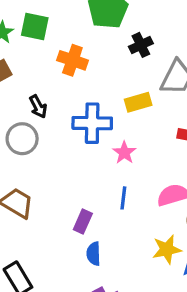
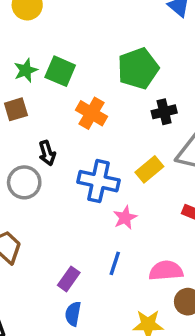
yellow rectangle: (138, 102) -> (149, 169), turned -35

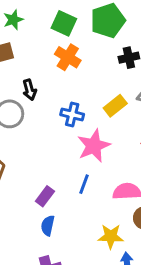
green square: (60, 71) -> (64, 23), moved
blue cross: (98, 181) -> (72, 114), size x0.7
pink star: (125, 218) -> (94, 146), size x1.6

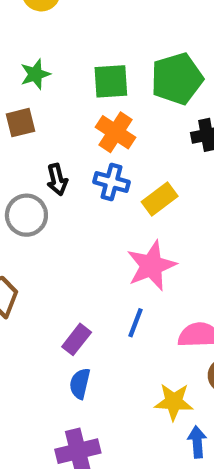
green square: (64, 23) -> (111, 81), turned -30
yellow rectangle: (115, 106) -> (160, 199), moved
blue cross: (72, 114) -> (111, 182), moved

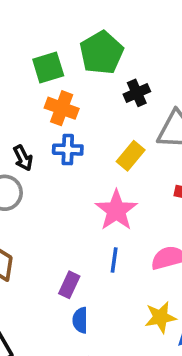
yellow rectangle: (160, 199) -> (131, 156), moved

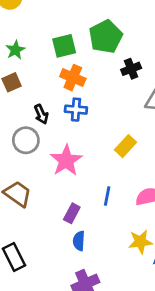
yellow rectangle: (131, 156) -> (125, 146), moved
pink star: (116, 210) -> (66, 160), moved

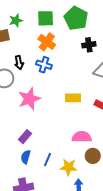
green pentagon: (106, 37) -> (76, 18), turned -30
green star: (15, 50) -> (16, 21), moved
yellow rectangle: (125, 146) -> (73, 98), turned 35
blue line: (107, 196) -> (48, 160), moved

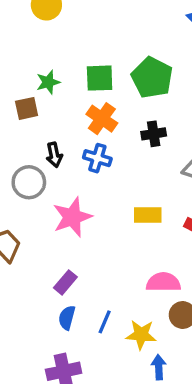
black cross: (89, 45) -> (154, 134), moved

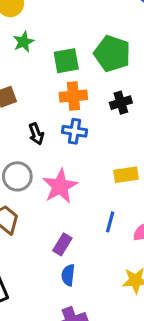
green star: (48, 82) -> (24, 42), moved
orange cross: (102, 119) -> (73, 96), turned -32
gray circle: (29, 182) -> (17, 176), moved
blue line: (105, 322) -> (110, 222), moved

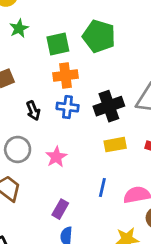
black cross: (121, 103) -> (109, 106), moved, size x1.5
pink star: (60, 186) -> (56, 157), size x0.7

